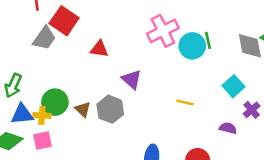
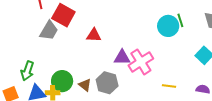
pink cross: (163, 31) -> (141, 62), moved
purple triangle: (132, 79) -> (122, 57), turned -36
yellow line: (185, 103) -> (169, 86), moved

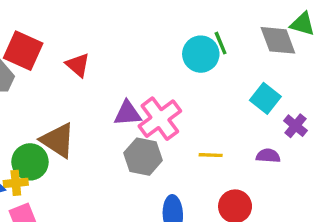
red triangle: (94, 35) -> (78, 65), moved, turned 42
gray hexagon: (107, 83) -> (143, 157), moved
brown triangle: (85, 85) -> (58, 140), moved, size x1.6

